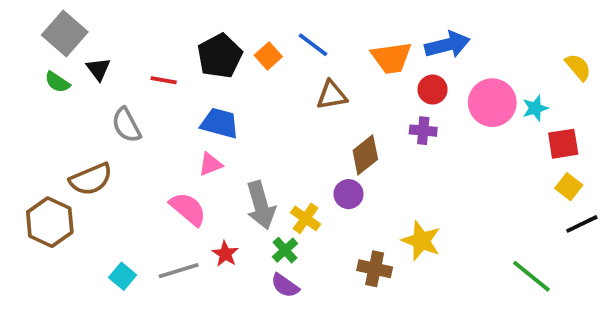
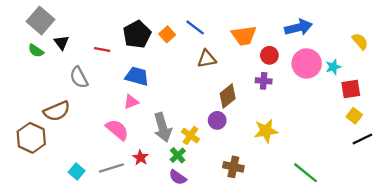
blue arrow: (447, 45) -> (298, 27), moved
yellow star: (421, 241) -> (266, 131), moved, turned -30
green line: (531, 276) -> (305, 173), moved

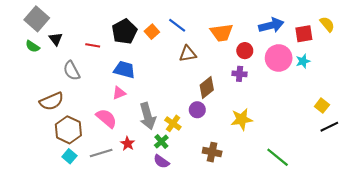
yellow semicircle: (360, 41) -> (327, 24), moved
red square: (351, 89) -> (304, 34), moved
brown hexagon: (31, 138) -> (68, 130), moved

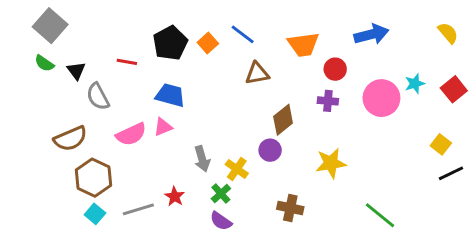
red square: (304, 34) -> (454, 89), moved, turned -30
black triangle: (56, 39) -> (76, 71), moved
pink circle: (279, 58) -> (381, 98), moved
gray arrow: (148, 116) -> (202, 159), size x0.7
pink semicircle: (106, 118) -> (131, 134), moved, turned 115

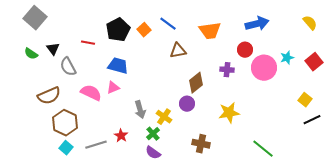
green semicircle: (44, 63) -> (31, 54), moved
red circle: (335, 69) -> (245, 50), moved
pink semicircle: (131, 134) -> (91, 93), turned -130

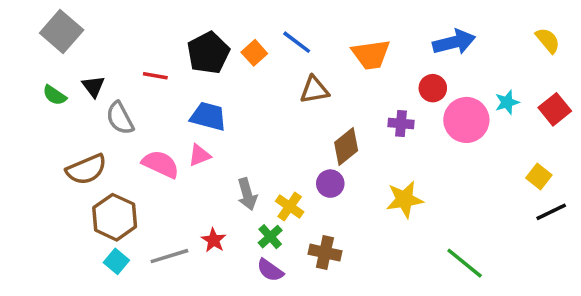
brown cross: (201, 144) -> (325, 253), moved

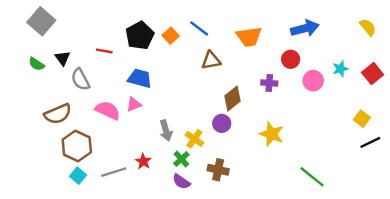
pink circle: (466, 120) -> (313, 81), size x0.7
yellow star: (405, 199) -> (272, 134), turned 30

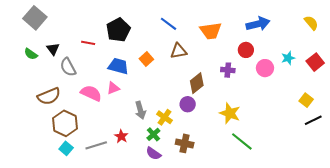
orange square: (171, 36) -> (146, 59), moved
green line: (312, 177) -> (242, 141), moved

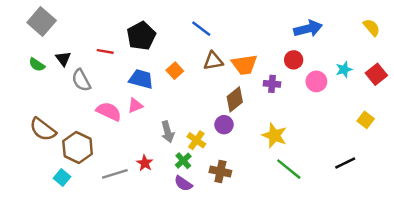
orange trapezoid: (211, 31) -> (244, 65), moved
brown semicircle: (49, 96) -> (43, 129), moved, turned 60
black line: (313, 120) -> (345, 163), moved
cyan square: (66, 148) -> (62, 177), moved

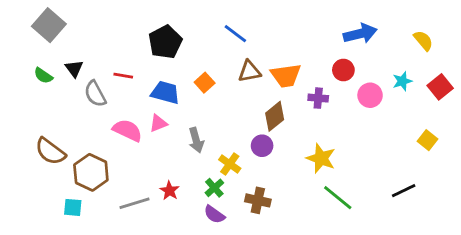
yellow semicircle: (372, 27) -> (423, 41), moved
red line: (105, 51) -> (123, 76), moved
gray arrow: (168, 132) -> (196, 140), moved
cyan square: (62, 177) -> (73, 207), turned -35

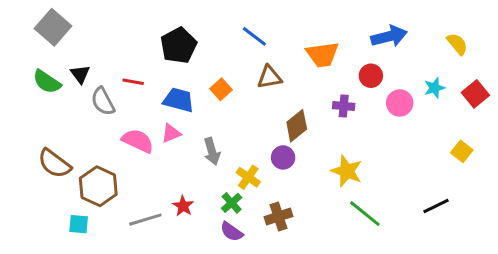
green semicircle: (43, 76) -> (47, 82), size x1.4
orange trapezoid: (286, 76) -> (322, 55), moved
brown cross: (258, 200) -> (279, 217), turned -30

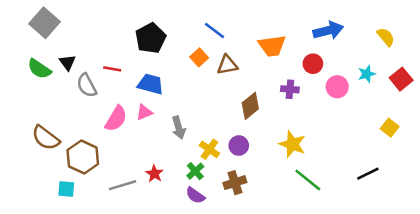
orange square: (221, 89) -> (199, 57), moved
pink semicircle: (138, 141) -> (116, 119), turned 96
purple circle: (283, 157) -> (239, 146), moved

